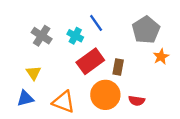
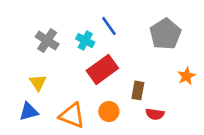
orange star: (161, 57) -> (186, 76), moved
brown rectangle: (118, 67) -> (138, 90), moved
orange circle: (105, 95) -> (109, 112), moved, size x0.6

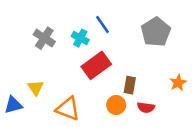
orange star: (186, 76) -> (178, 83), moved
yellow triangle: (38, 83) -> (36, 88), moved
blue triangle: (29, 112) -> (13, 105), moved
orange circle: (109, 112) -> (116, 105), moved

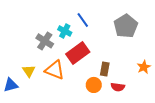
gray cross: (44, 38) -> (45, 41), moved
orange triangle: (68, 109) -> (55, 70), moved

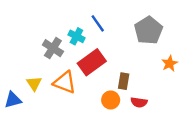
orange star: (144, 67) -> (170, 63), moved

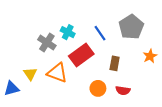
blue line: (98, 23) -> (100, 33), moved
brown rectangle: (124, 81) -> (115, 63), moved

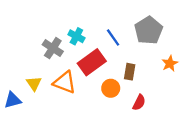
orange circle: (98, 88) -> (111, 88), moved
red semicircle: (123, 90) -> (139, 102), turned -72

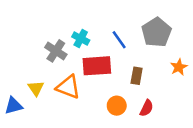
red rectangle: (92, 62) -> (97, 66), turned 32
orange circle: (111, 88) -> (117, 106), moved

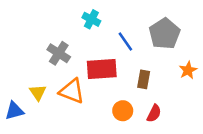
cyan cross: (81, 39) -> (91, 19), moved

